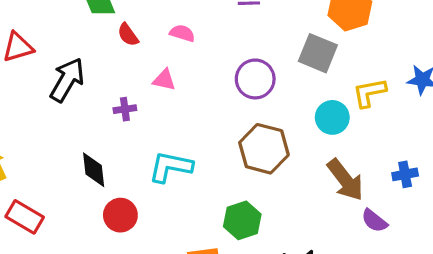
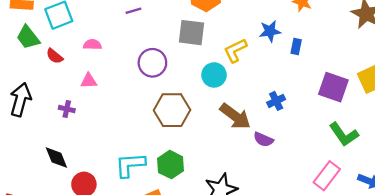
purple cross: (125, 109) -> (67, 109), turned 35
cyan L-shape: (171, 167) -> (130, 165), moved

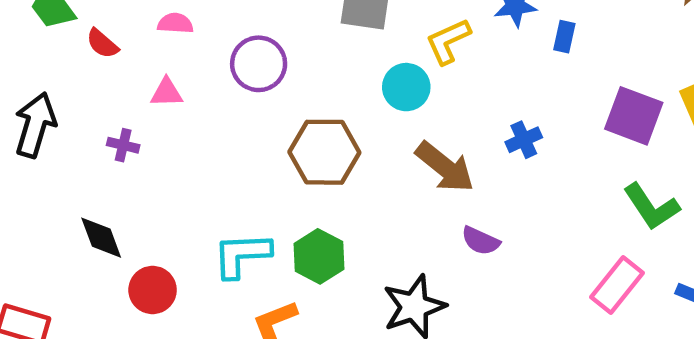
purple circle: (152, 63) -> (259, 64), moved
purple semicircle: (263, 139) -> (481, 241), moved

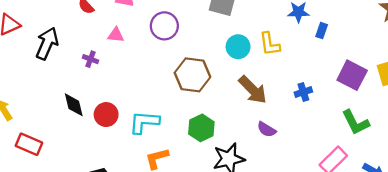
yellow L-shape: (448, 41) -> (270, 44), moved, turned -80
blue cross: (524, 140) -> (303, 92), moved
green hexagon: (319, 256) -> (201, 128), moved
red circle: (153, 290) -> (106, 115), moved

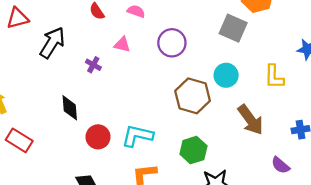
cyan circle: (238, 47) -> (226, 75), moved
red circle: (106, 115) -> (98, 137), moved
purple semicircle: (267, 129) -> (280, 165), moved

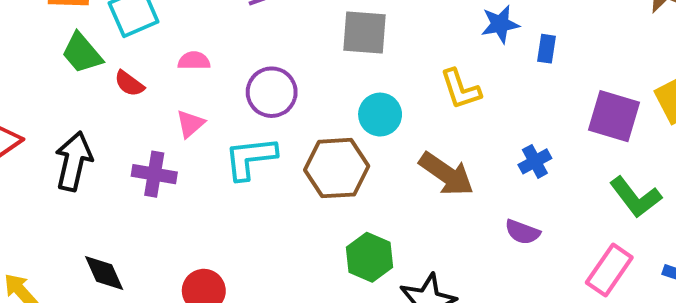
pink triangle: (122, 44) -> (190, 124), turned -36
purple cross: (93, 65) -> (154, 174), size x1.5
black diamond: (70, 108) -> (104, 273), moved
cyan L-shape: (137, 136) -> (250, 158), moved

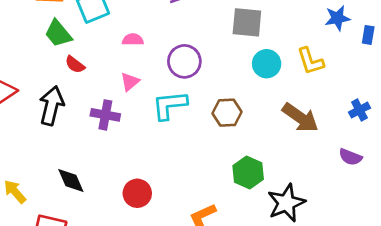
red semicircle: (129, 84) -> (75, 65), moved
cyan circle: (380, 115) -> (267, 64), moved
brown hexagon: (337, 168) -> (227, 113), size x0.7

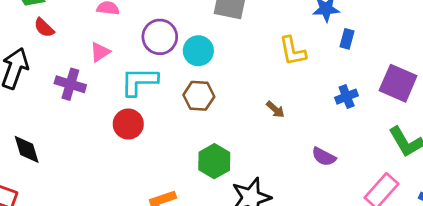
blue rectangle: (368, 35) -> (347, 39), moved
cyan circle: (267, 64) -> (198, 51), moved
blue cross: (359, 110) -> (347, 97), moved
brown arrow: (300, 118) -> (275, 109), size x0.5
red circle: (137, 193) -> (128, 124), moved

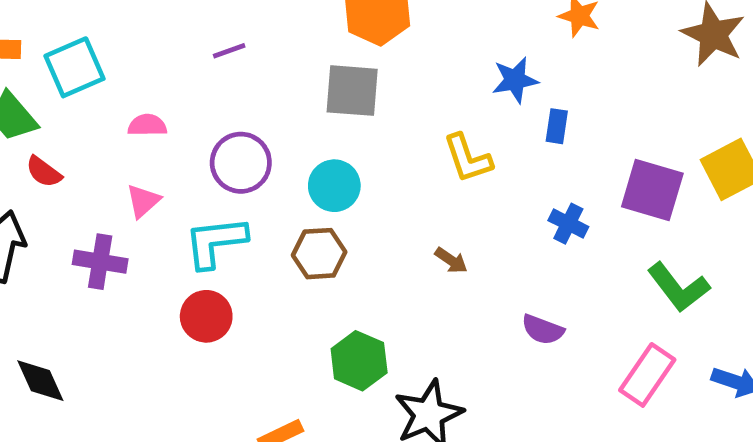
cyan circle: (198, 51) -> (334, 186), moved
blue cross: (347, 97) -> (568, 224), turned -35

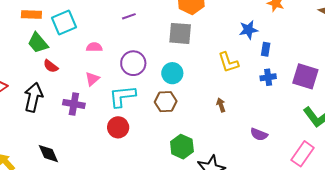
blue cross: (568, 224) -> (268, 77), moved, turned -35
brown arrow: (451, 260) -> (221, 105), turned -144

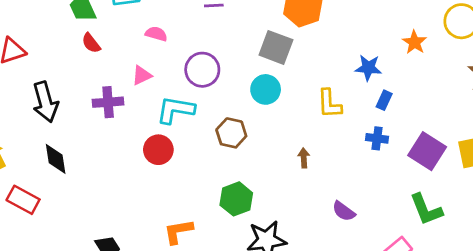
cyan circle: (172, 73) -> (266, 89), moved
black arrow: (33, 97) -> (45, 102), moved, turned 136
purple cross: (74, 104) -> (108, 102), turned -30

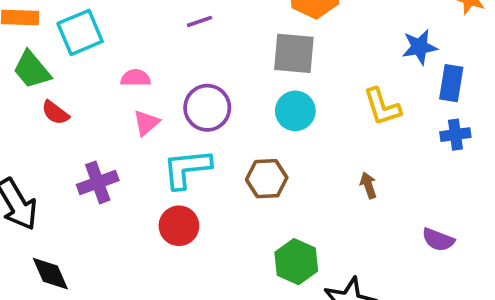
pink triangle: (142, 75) -> (146, 123), moved
blue rectangle: (384, 100) -> (451, 83), size x1.4

